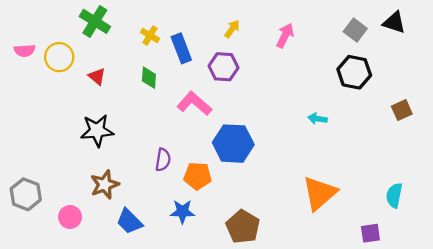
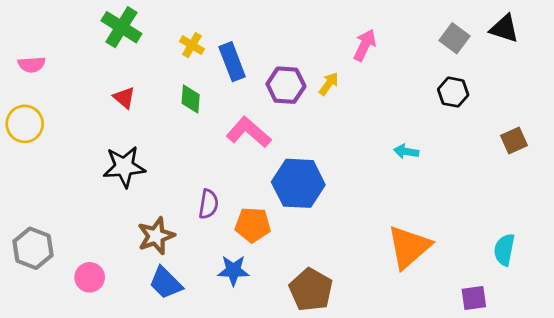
yellow arrow: (232, 29) -> (329, 84), moved
yellow circle: (59, 57) -> (25, 124), moved
black hexagon: (354, 72) -> (453, 92), size x0.7
brown star: (105, 185) -> (156, 236), moved

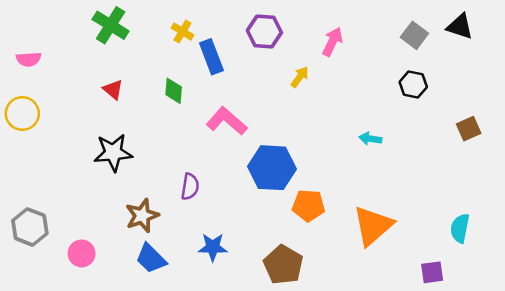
yellow cross: (192, 45) -> (182, 32), moved
purple hexagon: (286, 85) -> (264, 32), moved
orange pentagon: (253, 225) -> (309, 206), moved

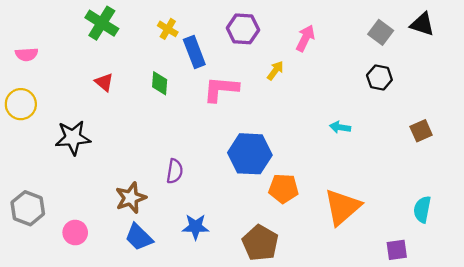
pink L-shape: (227, 121) -> (221, 89), moved, turned -36
brown square: (469, 129) -> (421, 131), moved
black star: (113, 153) -> (73, 138), moved

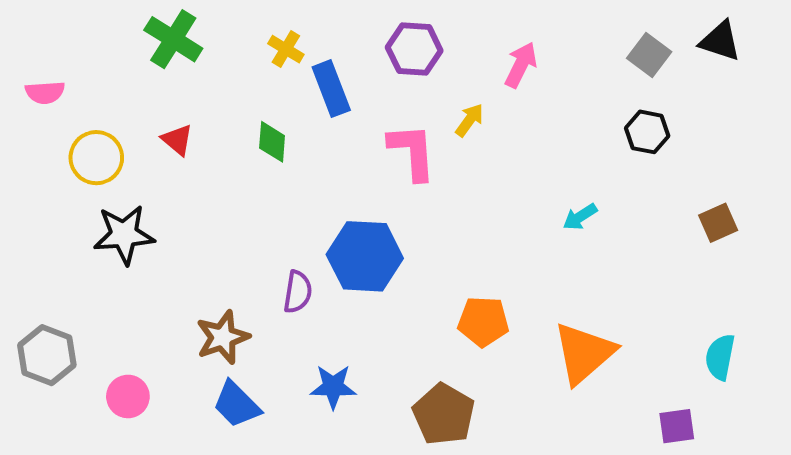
pink L-shape: (221, 89) -> (412, 152), moved, turned 81
yellow circle: (21, 104) -> (96, 158), moved
cyan arrow: (340, 127) -> (580, 217), turned -42
blue hexagon: (250, 154) -> (365, 256), moved

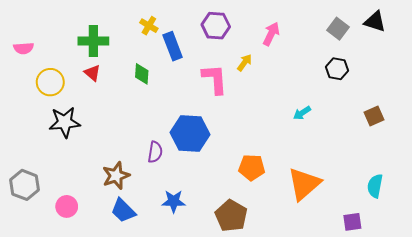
green cross: (173, 39) -> (93, 41), moved, turned -32

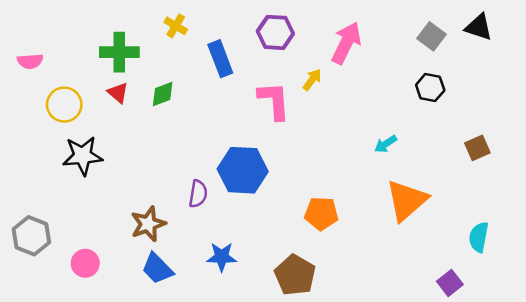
yellow cross: (149, 26) -> (176, 26), moved
pink arrow: (271, 34) -> (346, 43), size x1.4
green diamond: (142, 74) -> (163, 94), moved, turned 65
orange triangle: (304, 184) -> (407, 200), moved
purple square: (352, 222) -> (450, 283), turned -30

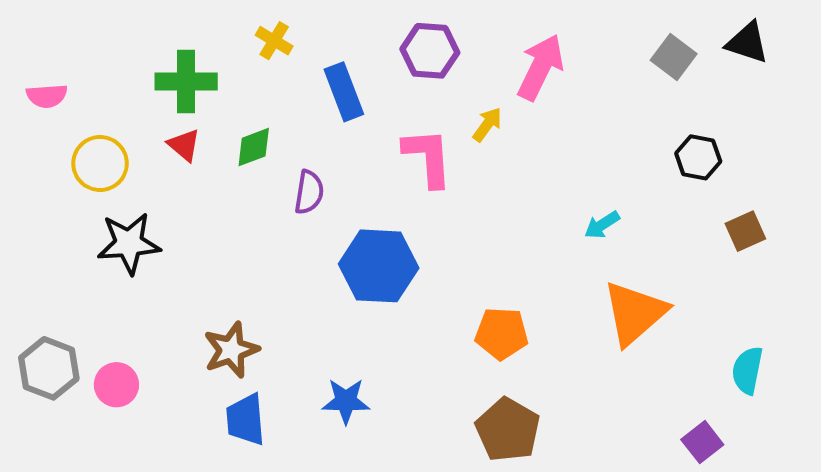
black hexagon: (430, 88) -> (698, 157), moved
purple semicircle: (198, 194) -> (309, 192), moved
pink circle: (85, 263) -> (116, 385), moved
blue trapezoid: (157, 269) -> (245, 420), turned 40
brown pentagon: (295, 275) -> (508, 430), moved

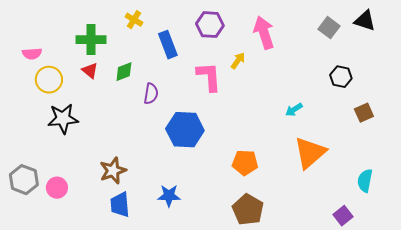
pink arrow: (540, 67) -> (264, 33), turned -44
pink semicircle: (47, 96) -> (32, 54), moved

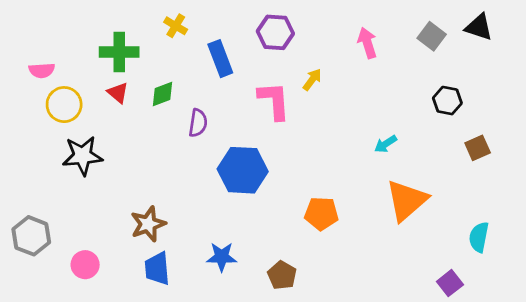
pink arrow: (264, 33) -> (367, 43), moved, size x0.7
pink circle: (57, 188) -> (85, 265), moved
brown pentagon: (248, 210) -> (282, 275), moved, size x0.7

